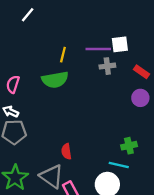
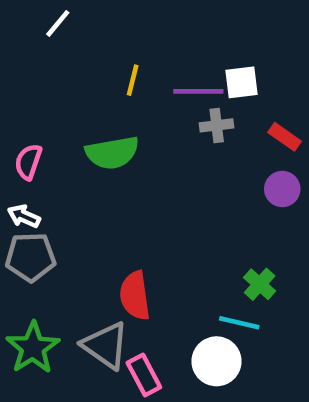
yellow line: (63, 55) -> (133, 80), moved
green cross: (129, 146) -> (260, 284), turned -35
red semicircle: (66, 151) -> (135, 296), size x1.5

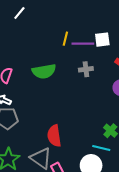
yellow line: (133, 80) -> (65, 39), moved
gray cross: (217, 125) -> (86, 69), moved

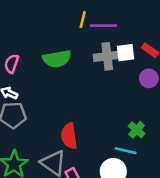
white square: (102, 40) -> (126, 53), moved
gray cross: (86, 69) -> (107, 56), size x1.5

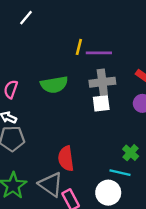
white square: (126, 53) -> (101, 103), moved

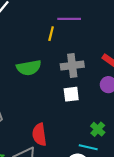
purple line: (99, 53) -> (69, 19), moved
white square: (101, 103) -> (71, 94), moved

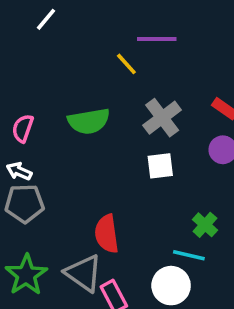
yellow line: (51, 34) -> (126, 64), turned -56
gray cross: (72, 66) -> (162, 118), turned -30

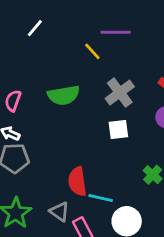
white line: (46, 19) -> (35, 28), moved
cyan line: (189, 255) -> (101, 198), moved
gray triangle: (83, 273) -> (60, 212), size x0.7

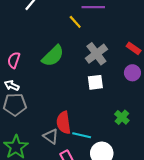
green semicircle: (64, 95) -> (53, 56), turned -35
gray triangle: (60, 212) -> (51, 136), moved

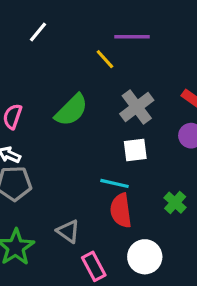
red semicircle: (64, 123) -> (121, 211), moved
cyan line: (82, 135) -> (114, 183), moved

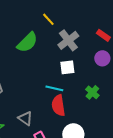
yellow line: (105, 59) -> (48, 19), moved
green cross: (175, 203) -> (92, 92), moved

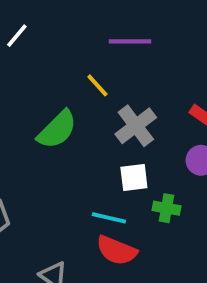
green cross: (92, 92) -> (166, 208), moved, turned -32
red semicircle: (58, 105) -> (117, 250), turned -60

